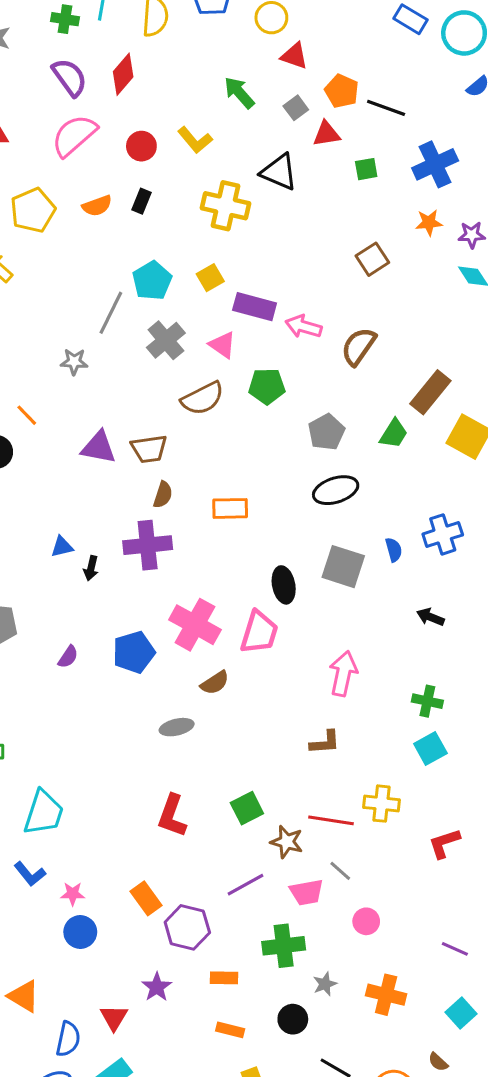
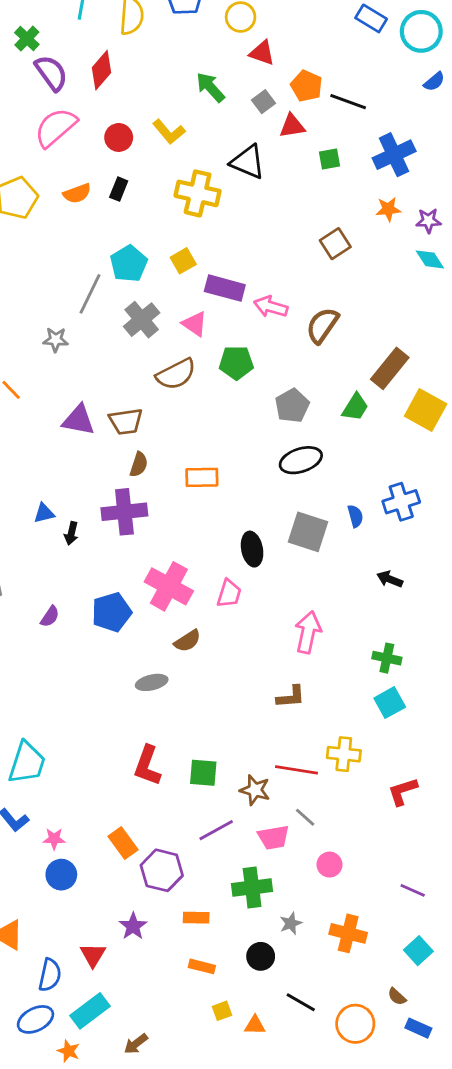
green cross: (65, 19) -> (27, 39), moved, turned 35
pink trapezoid: (259, 632) -> (229, 594), size x0.7
green square: (247, 808) -> (203, 773), moved, turned 32

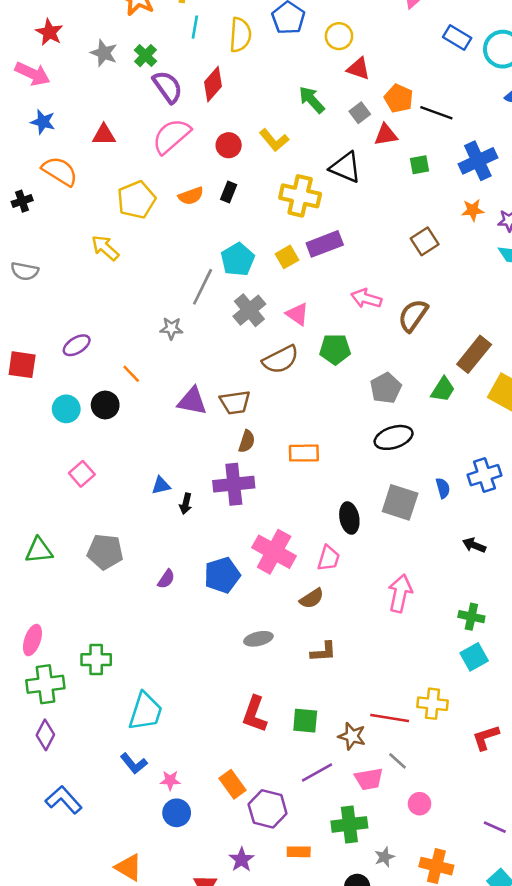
purple rectangle: (225, 288) -> (325, 244), moved, turned -36
brown semicircle: (188, 641) -> (312, 599), moved
brown L-shape: (291, 697) -> (323, 652), moved

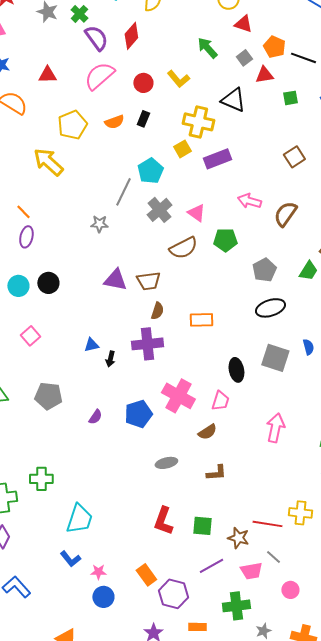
yellow arrow: (105, 248) -> (48, 162), size x1.4
yellow square: (287, 257) -> (182, 149), moved
purple ellipse: (77, 345) -> (26, 237), turned -45
orange line: (131, 374) -> (23, 212), moved

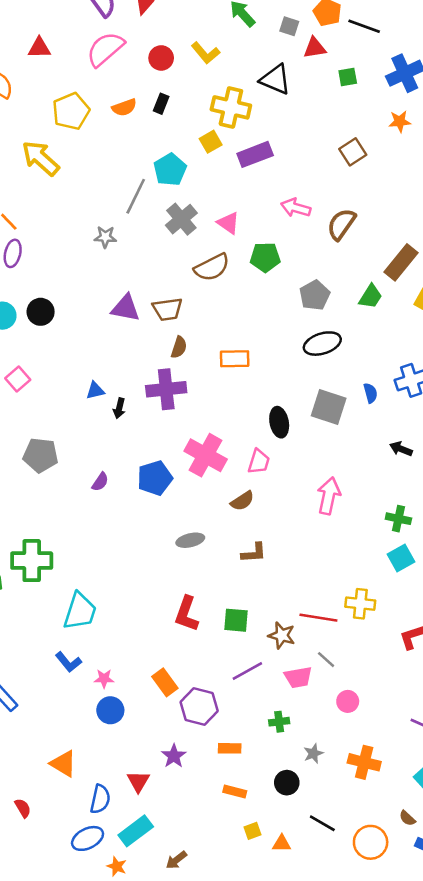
gray square: (244, 58) -> (289, 26), turned -35
green cross: (41, 479) -> (32, 561), size x1.4
green cross: (236, 606) -> (279, 722), size x0.6

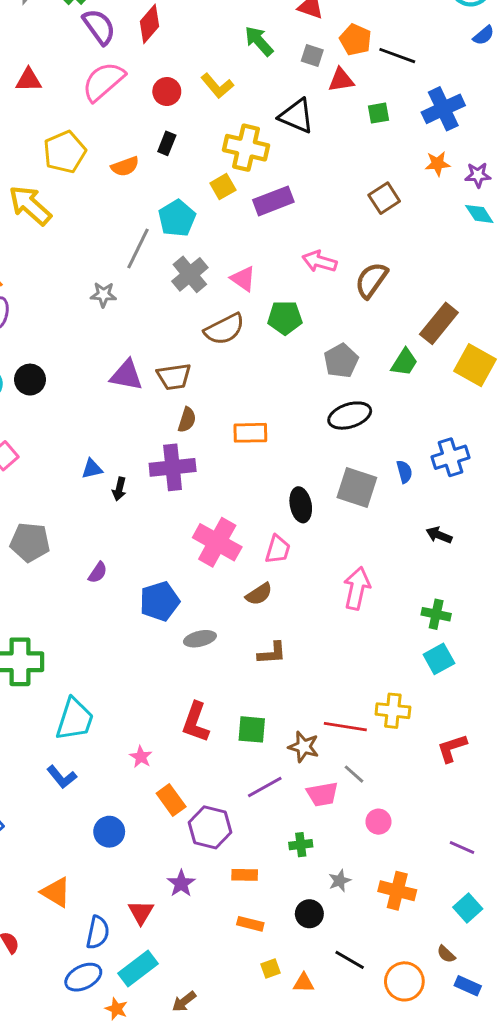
orange semicircle: (124, 107) -> (125, 166), moved
blue pentagon: (155, 478) -> (160, 601), moved
pink star: (104, 679) -> (141, 757), moved, turned 30

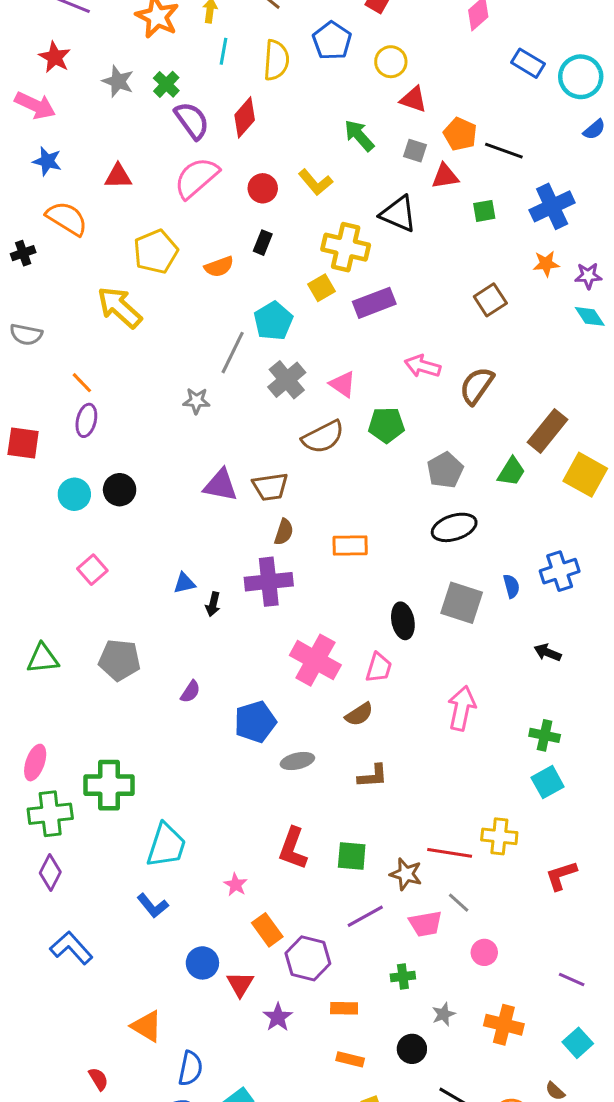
red triangle: (141, 912) -> (240, 984), moved

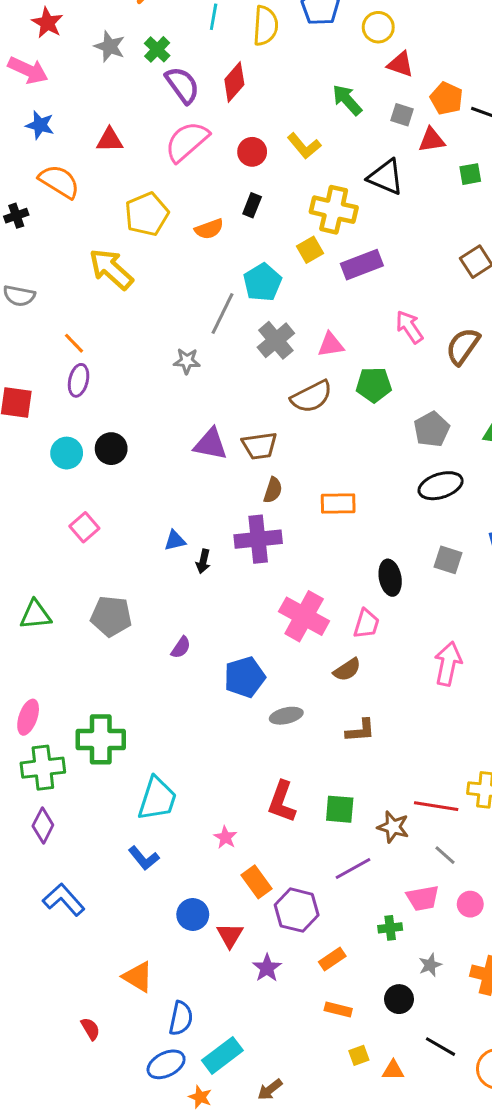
pink arrow: (422, 366) -> (409, 327), turned 40
pink triangle: (343, 384) -> (331, 345), turned -44
gray square: (462, 603) -> (448, 560), size x0.7
pink trapezoid: (425, 924) -> (423, 898), moved
orange rectangle: (344, 1008) -> (332, 959), turned -35

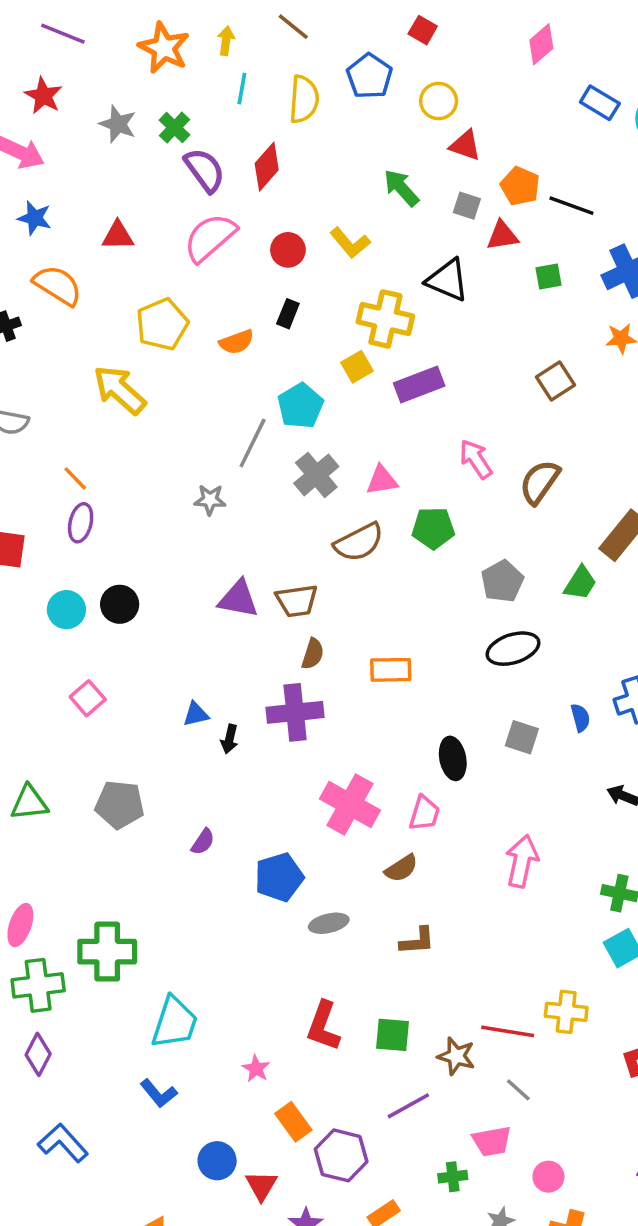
pink circle: (470, 904) -> (548, 1177), moved

